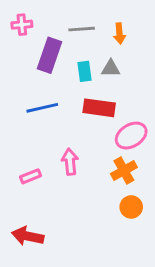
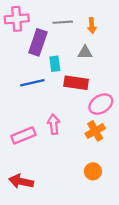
pink cross: (22, 25) -> (17, 19), size x1.5
cyan rectangle: (84, 71) -> (55, 64), moved
pink rectangle: (31, 176) -> (23, 135), size x1.5
orange circle: (131, 207) -> (93, 171), moved

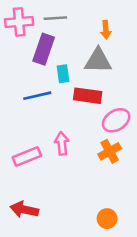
gray line: (63, 22) -> (55, 18), moved
gray triangle: (85, 52) -> (98, 61), size x1.6
orange circle: (93, 171) -> (107, 219), moved

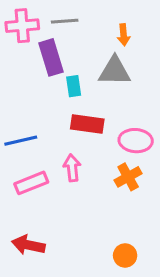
purple rectangle: (44, 49) -> (51, 57), turned -36
blue line: (37, 96) -> (21, 141), moved
red rectangle: (88, 96) -> (87, 124), moved
pink ellipse: (116, 120) -> (136, 141), turned 36

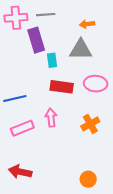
orange arrow: (124, 35) -> (87, 24), turned 88
pink ellipse: (136, 141) -> (96, 84), moved

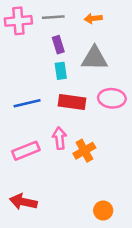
orange arrow: (87, 24) -> (93, 18), moved
purple rectangle: (36, 40) -> (58, 45), moved, size x0.6
blue line: (15, 98) -> (27, 103), moved
orange cross: (90, 124) -> (84, 151), moved

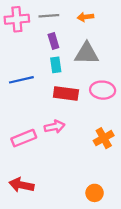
blue line: (27, 103) -> (21, 80), moved
pink arrow: (60, 138) -> (55, 127), turned 84
orange cross: (84, 151) -> (104, 138), moved

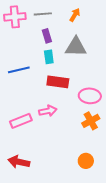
orange arrow: (85, 17) -> (75, 15), turned 128
pink ellipse: (103, 90) -> (90, 96), moved
orange circle: (95, 193) -> (86, 161), moved

